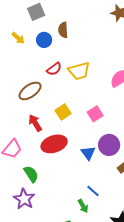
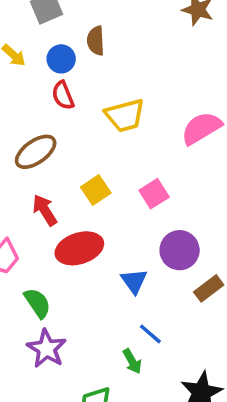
red semicircle: (54, 69) -> (63, 95), moved, turned 105
blue triangle: (88, 153) -> (134, 281), moved
purple star: (24, 199) -> (47, 349), moved

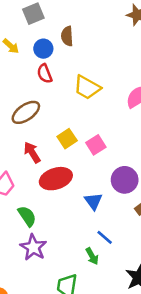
yellow trapezoid: (125, 115) -> (87, 87), turned 44
pink square: (154, 194) -> (96, 145), moved

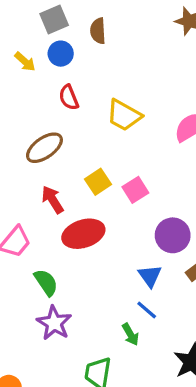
brown semicircle: (67, 36) -> (98, 31), moved
blue circle: (43, 49) -> (61, 54), moved
blue triangle: (93, 201) -> (150, 276), moved

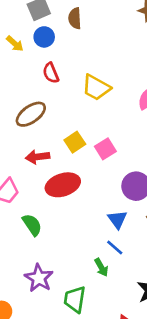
red arrow: (53, 200) -> (37, 157), turned -65
purple star: (54, 323) -> (39, 278), moved

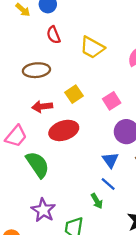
brown ellipse: (31, 114) -> (36, 70), turned 30
pink square: (105, 149) -> (112, 101), moved
green semicircle: (32, 225) -> (38, 165), size x1.4

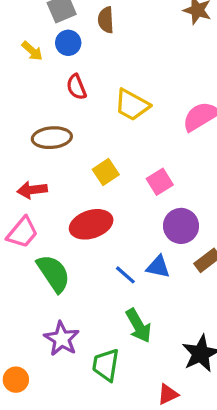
red arrow: (42, 107) -> (32, 190), moved
blue triangle: (110, 160) -> (158, 267), turned -42
blue line: (108, 184) -> (125, 275), moved
green arrow: (97, 201) -> (139, 326), size x1.5

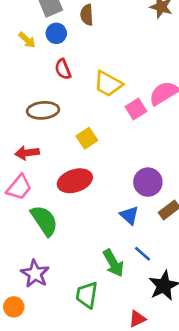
pink square: (160, 182) -> (136, 109), moved
blue triangle: (158, 267) -> (129, 215), turned 30
blue line: (125, 275) -> (143, 254), moved
purple star: (62, 339) -> (35, 274), moved

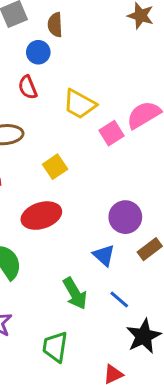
blue circle: (56, 33) -> (38, 52), moved
green arrow: (113, 263) -> (75, 293), moved

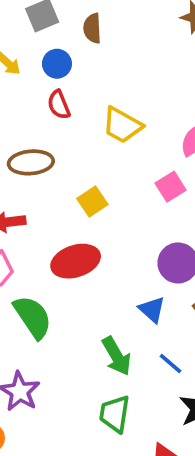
blue circle: (38, 52) -> (57, 64), moved
pink square: (112, 133) -> (171, 187), moved
green trapezoid: (55, 347) -> (115, 414), moved

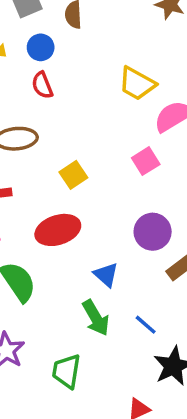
yellow trapezoid: (122, 125) -> (137, 84), moved
blue triangle: (152, 310) -> (106, 275), moved
green trapezoid: (115, 414) -> (66, 371), moved

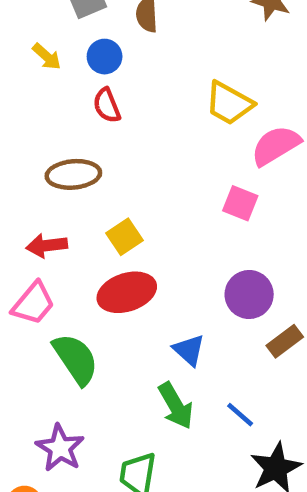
pink square: (146, 161) -> (240, 203), turned -36
yellow square: (73, 175) -> (125, 237), moved

